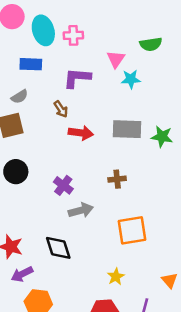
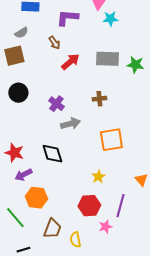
red arrow: (81, 133) -> (70, 62), turned -48

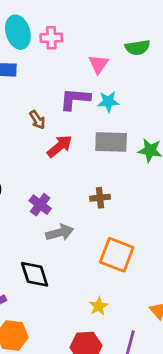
purple L-shape: (67, 18) -> (75, 99), moved
cyan star: (110, 19) -> (108, 102), moved
orange square: (111, 140) -> (117, 255), turned 30

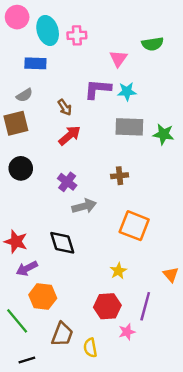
red arrow: (60, 146) -> (70, 135), moved

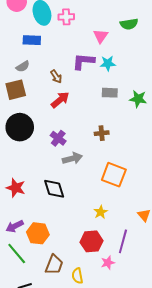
gray rectangle: (129, 127) -> (110, 93), size x0.7
black circle: (21, 168) -> (20, 127), size x1.4
purple arrow: (27, 268) -> (15, 226), moved

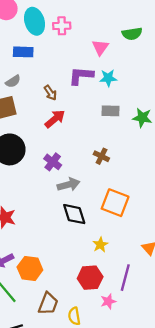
brown cross: (102, 133) -> (101, 156), turned 32
black diamond: (54, 189) -> (74, 214), moved

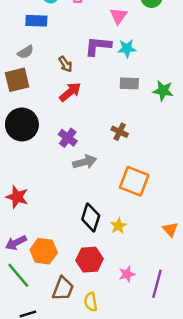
black diamond: (74, 214) -> (91, 217), moved, turned 35
red hexagon: (90, 278) -> (89, 260), moved
purple line: (125, 278) -> (157, 284), moved
pink star: (108, 301) -> (127, 274), moved

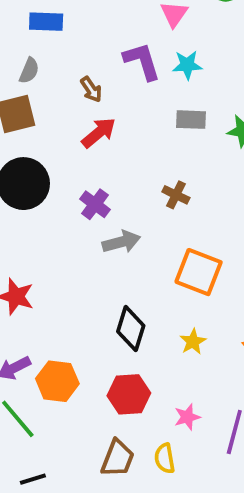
purple L-shape: (98, 46) -> (142, 61), turned 68
gray semicircle: (26, 52) -> (29, 71), turned -35
yellow star: (118, 226) -> (193, 342), moved
brown trapezoid: (63, 289) -> (118, 458), moved
yellow semicircle: (91, 302) -> (165, 458), moved

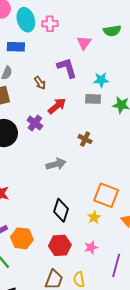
cyan star: (187, 65) -> (101, 80), moved
red arrow: (99, 133) -> (57, 106), moved
purple cross: (95, 204) -> (35, 123), moved
orange square: (199, 272) -> (106, 195), moved
pink star: (187, 417) -> (91, 247), moved

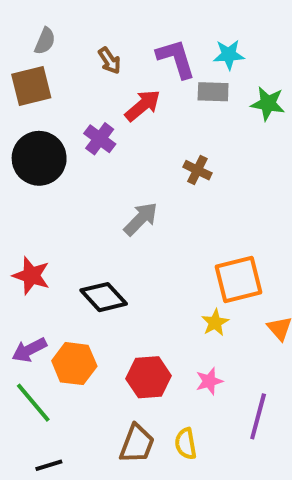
purple L-shape: (67, 68) -> (176, 59), moved
gray arrow: (56, 164) -> (141, 219), turned -30
orange square: (106, 195) -> (239, 280), turned -35
black diamond: (61, 210) -> (104, 297), moved, turned -60

